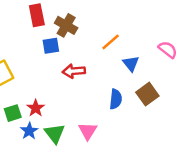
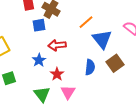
blue triangle: (131, 64) -> (102, 39), size x1.5
red star: (36, 108) -> (57, 74), moved
blue star: (29, 131) -> (39, 60), moved

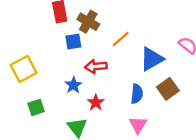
orange line: (86, 22) -> (121, 39), moved
blue triangle: (102, 39) -> (152, 59), turned 40
pink triangle: (68, 92) -> (138, 125), moved

